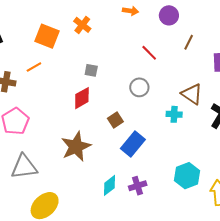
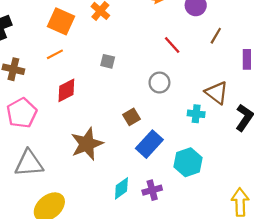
orange line: (34, 67) -> (55, 54), moved
red diamond: (82, 98) -> (66, 90), moved
cyan hexagon: (187, 176) -> (188, 162), moved

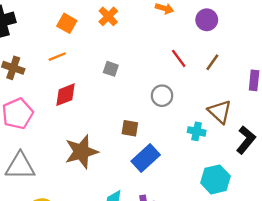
orange square: (61, 21) -> (67, 23), size x0.7
brown line: (216, 36) -> (212, 62), moved
brown square: (131, 117) -> (130, 128), turned 35
cyan hexagon: (188, 162) -> (215, 179), moved

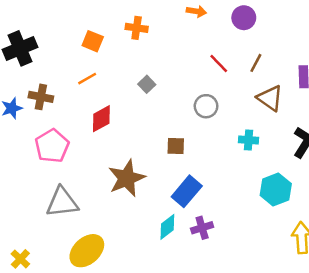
orange cross: (108, 16) -> (137, 28), turned -30
gray square: (111, 69) -> (147, 84), turned 35
brown triangle: (220, 112) -> (270, 98), moved
blue rectangle: (146, 158) -> (187, 191), moved

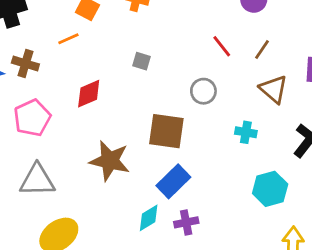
orange line: (87, 79) -> (68, 39), moved
gray square: (147, 84) -> (142, 61), turned -35
brown square: (176, 146) -> (166, 131), size x1.8
brown star: (127, 178) -> (110, 161), turned 30

